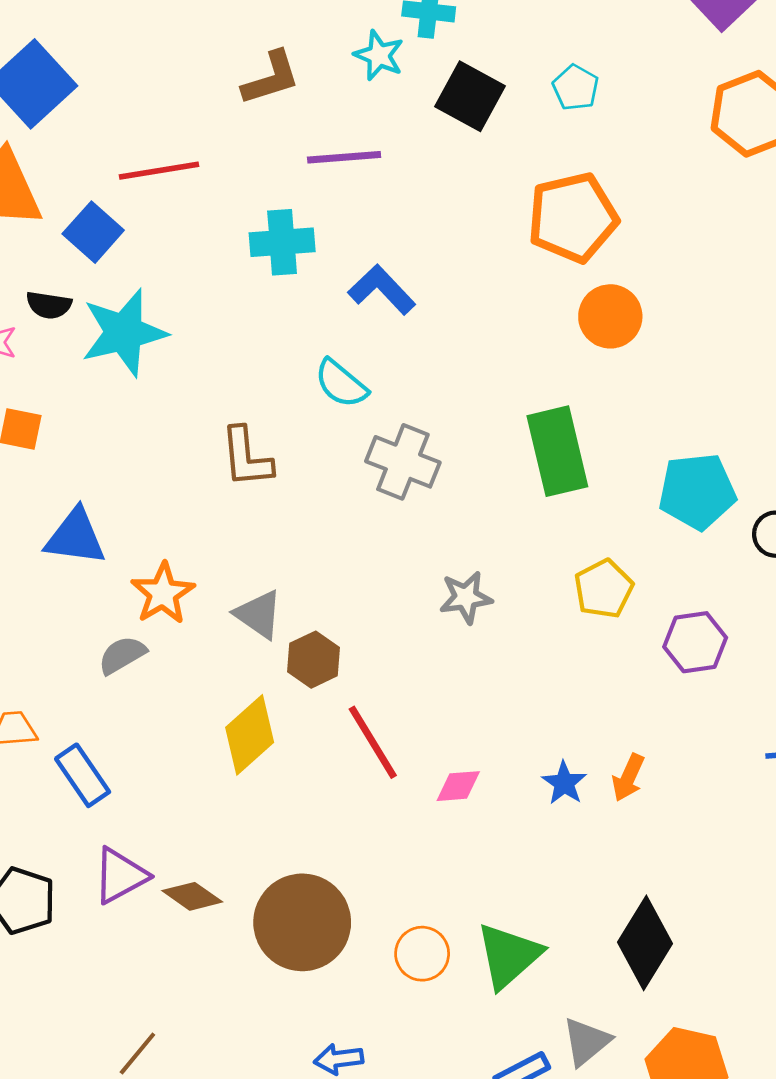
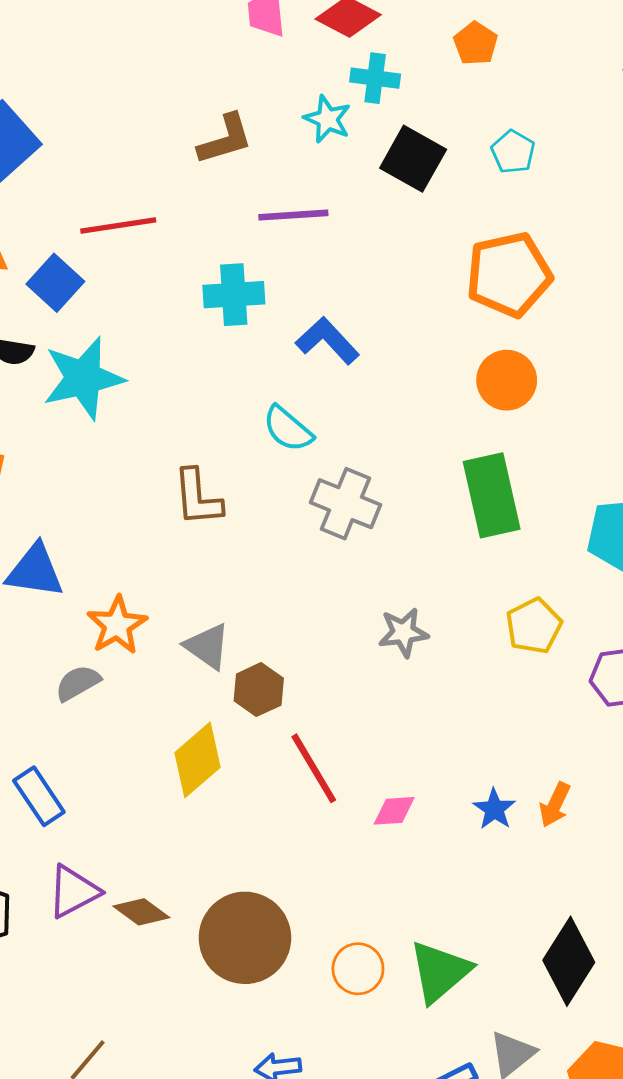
orange circle: (610, 316) -> (507, 380), moved

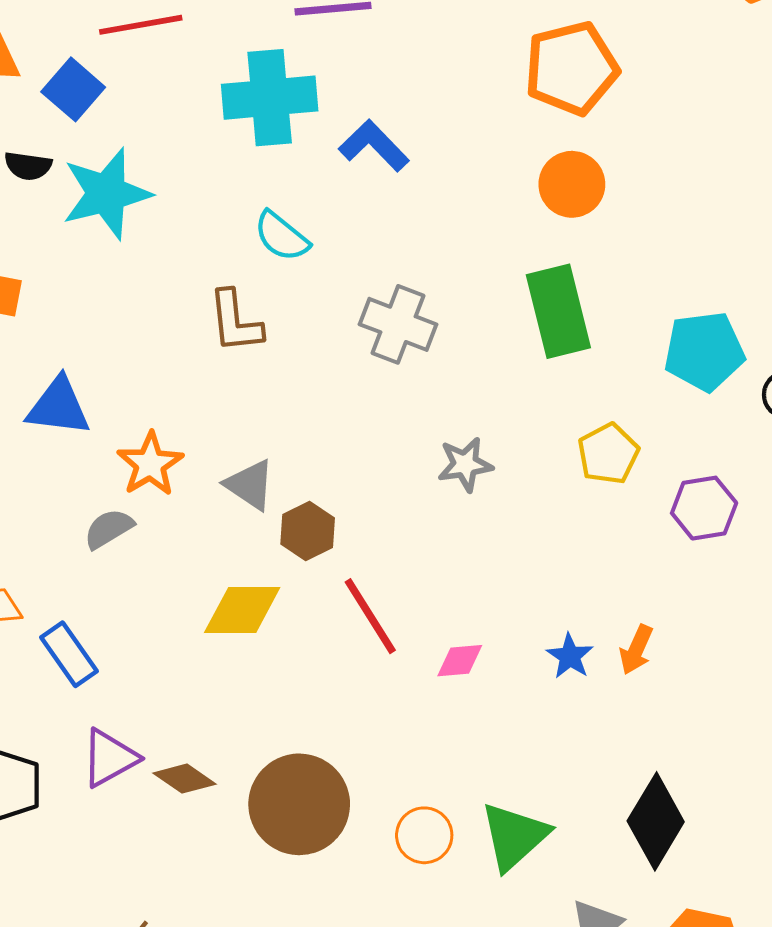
cyan cross: (234, 295) -> (270, 98), size x1.4
cyan semicircle: (288, 429) -> (281, 236), moved
yellow diamond: (197, 760) -> (242, 610), turned 42

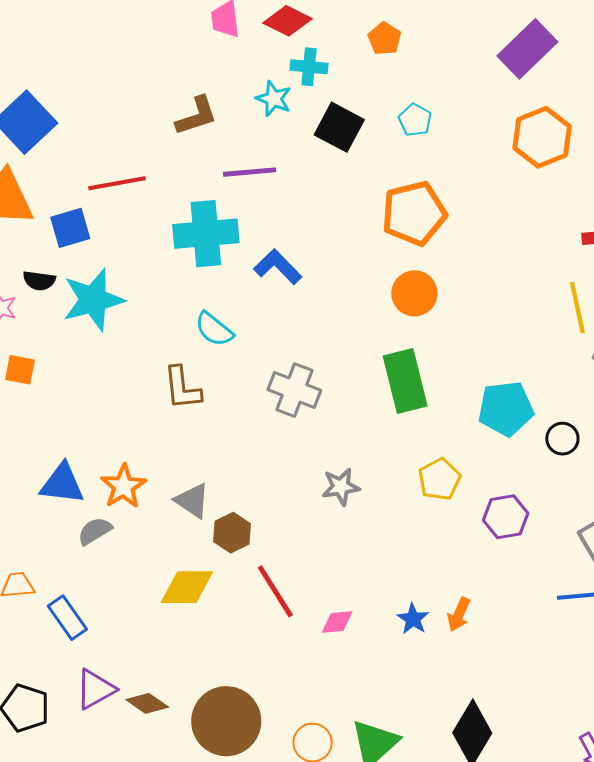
blue square: (73, 89) -> (70, 228), turned 33
blue triangle: (58, 407) -> (62, 484), moved

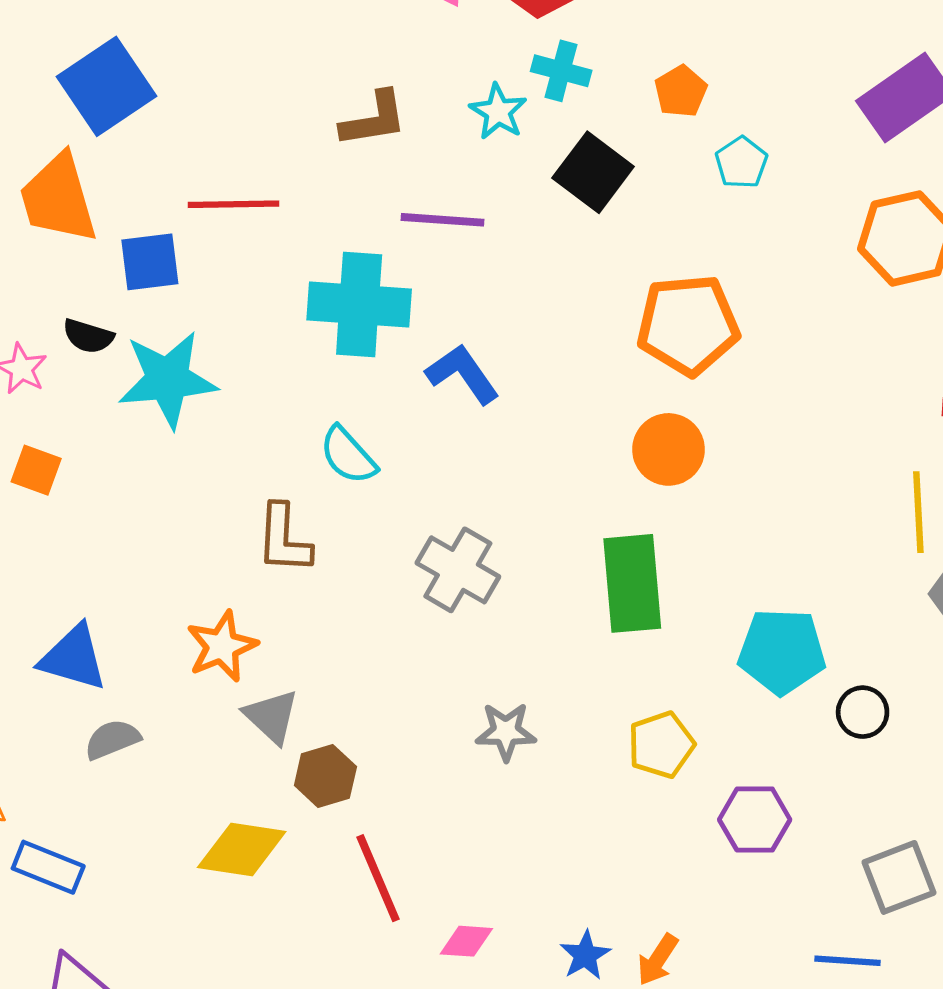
orange pentagon: (385, 39) -> (681, 91), moved
cyan pentagon: (415, 120) -> (741, 163), moved
orange star: (123, 486) -> (222, 646), moved
blue rectangle: (67, 618) -> (48, 867), turned -42

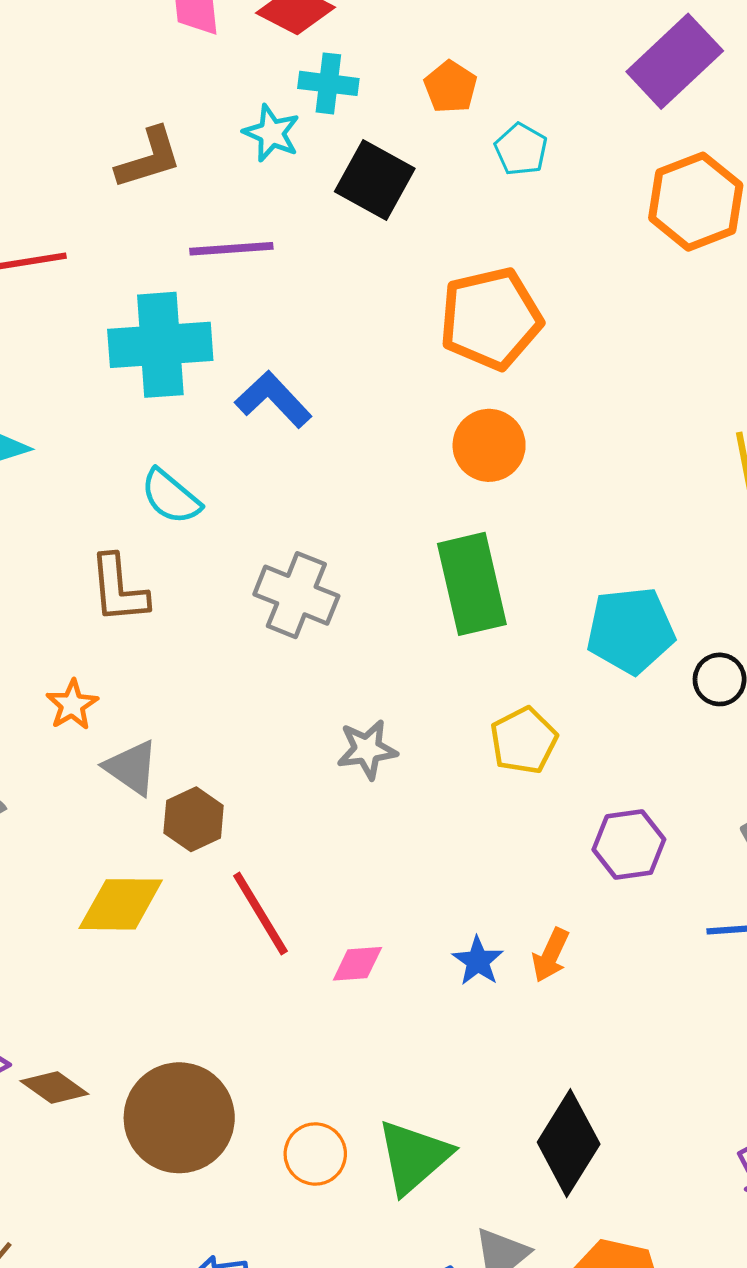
orange star: (222, 646) -> (72, 705), size x0.7
purple hexagon: (755, 820) -> (629, 844), moved

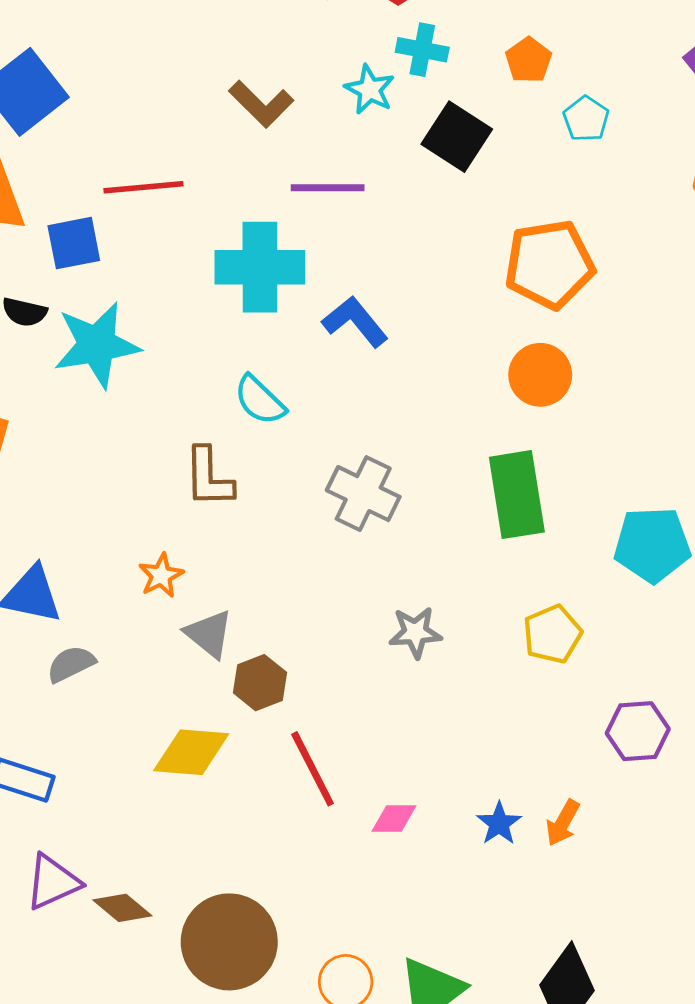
brown L-shape: (149, 158) -> (261, 104), turned 58

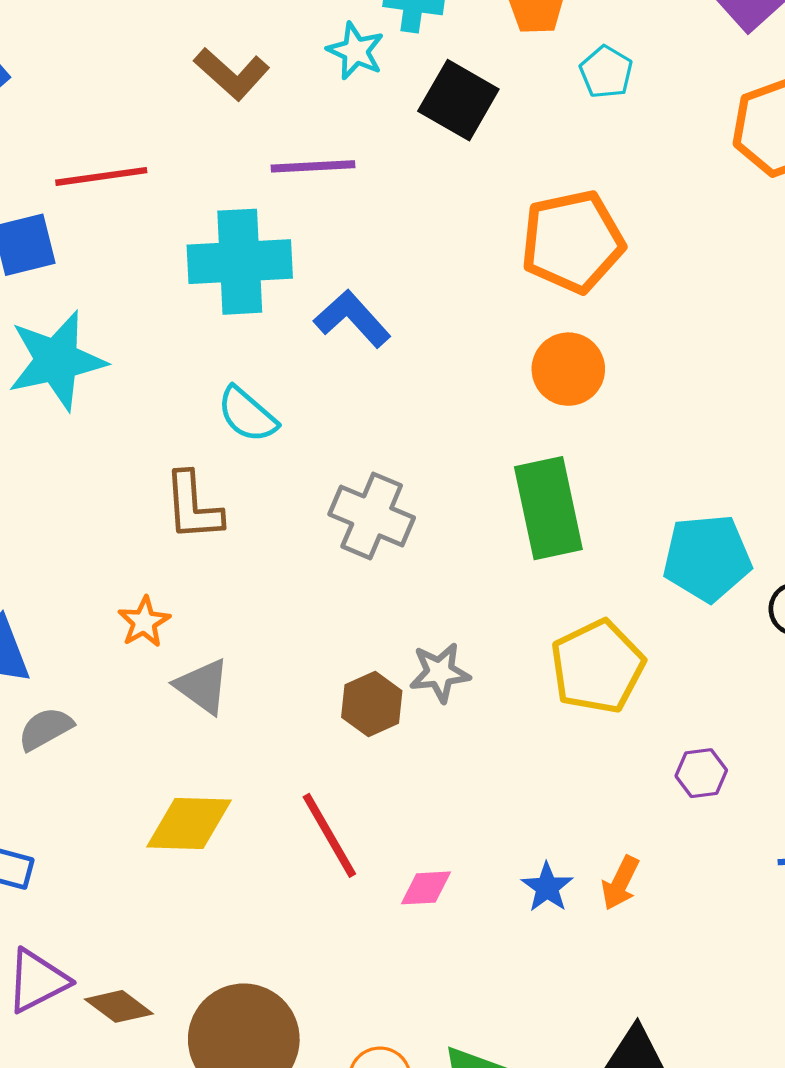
yellow pentagon: (552, 634) -> (597, 667), size x1.4
brown hexagon: (260, 683) -> (372, 704), moved
purple hexagon: (638, 731) -> (701, 773), size x0.7

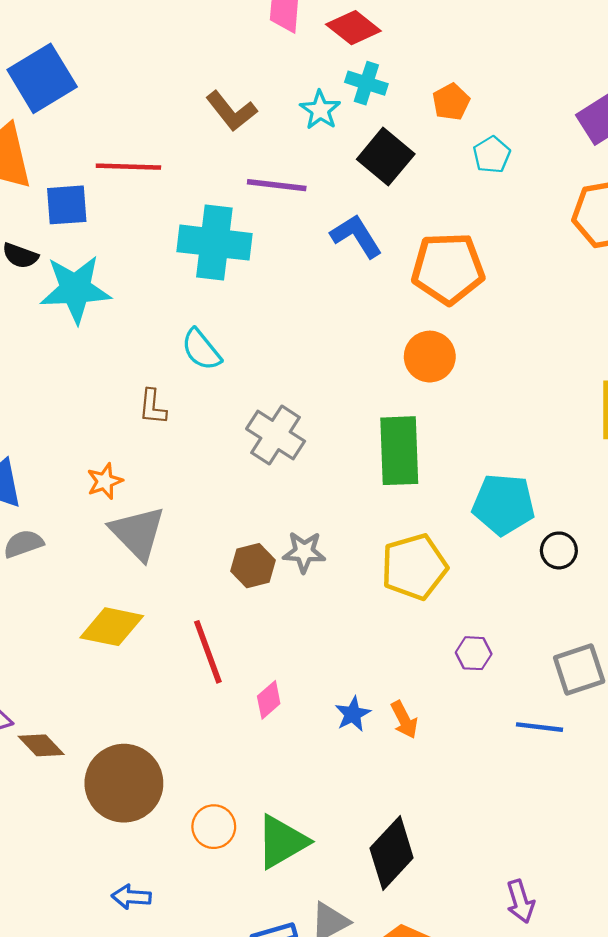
blue L-shape: (352, 319) -> (356, 236), moved
brown L-shape: (193, 506) -> (153, 407), size x0.7
gray triangle: (203, 686) -> (138, 533), size x1.4
orange arrow: (620, 883) -> (404, 720), turned -63
pink diamond: (426, 888) -> (269, 700), turned -48

